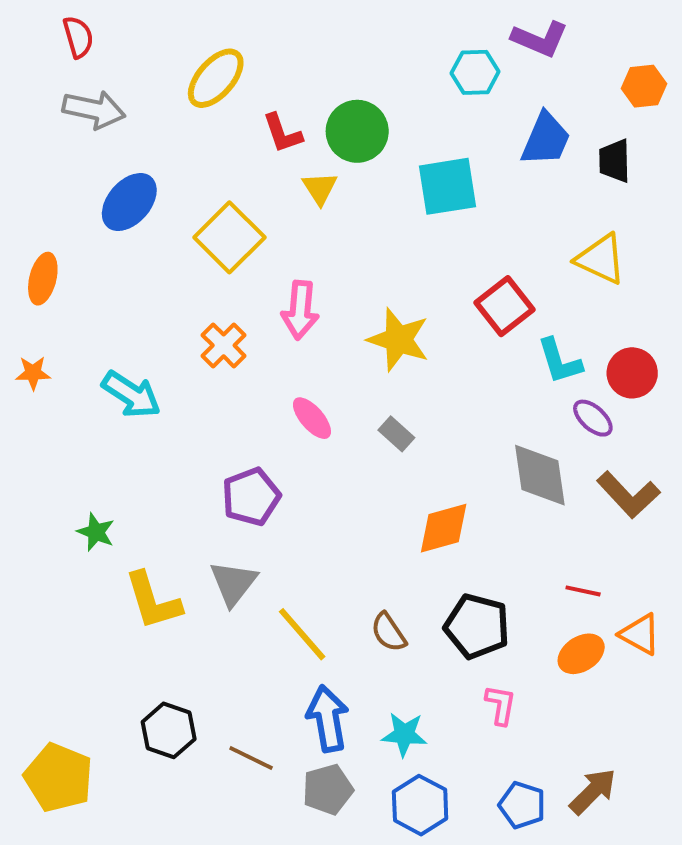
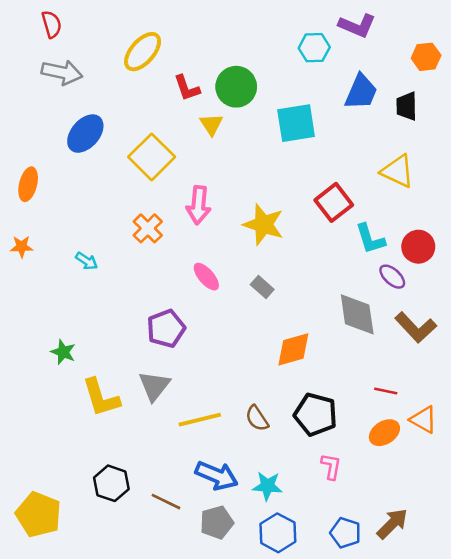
cyan arrow: (131, 395) -> (87, 261), size x0.6
yellow line: (302, 634) -> (200, 420), turned -63
blue arrow: (328, 719) -> (217, 476), turned 123

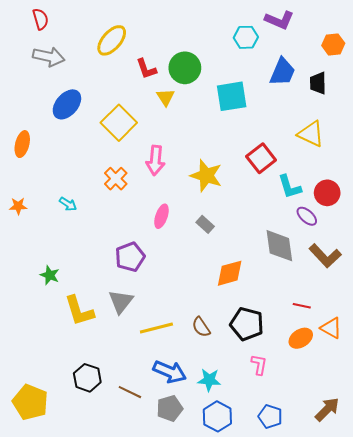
orange star: (22, 247) -> (18, 206), moved
pink ellipse: (206, 277) -> (161, 216), turned 60
brown arrow: (392, 524) -> (327, 409), moved

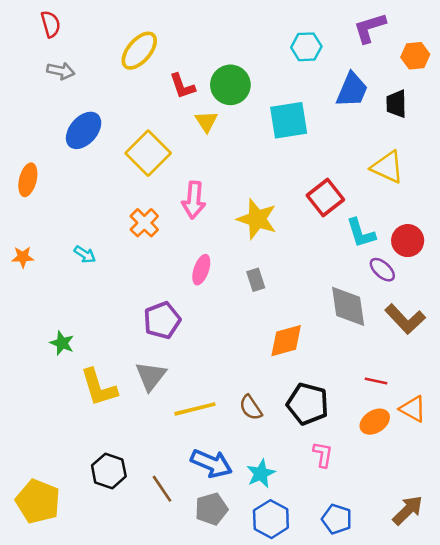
purple L-shape: (279, 20) -> (370, 28), moved, turned 140
gray arrow: (49, 57) -> (61, 71), size x0.7
gray rectangle: (205, 224) -> (256, 280), turned 30
cyan star: (209, 380) -> (261, 473), turned -30
brown line: (130, 392) -> (162, 489), turned 30

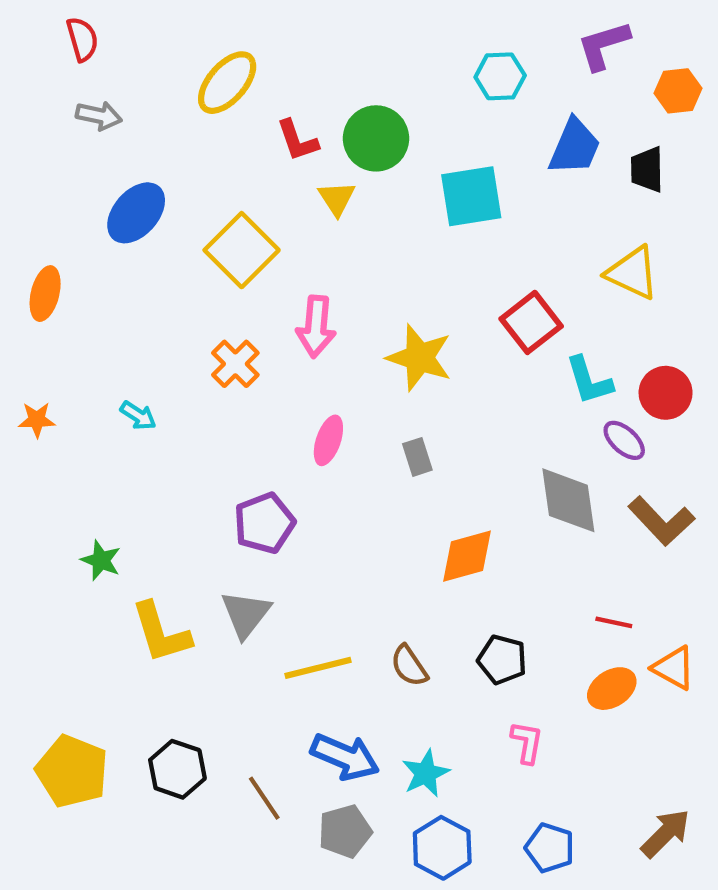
black pentagon: (308, 404) -> (502, 660), size x0.7
yellow pentagon: (38, 501) -> (72, 771), moved

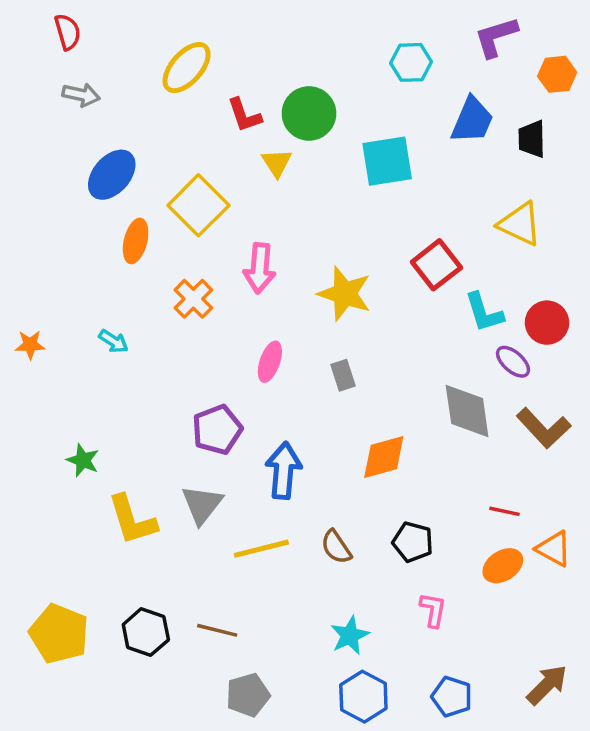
orange ellipse: (45, 294) -> (136, 241), moved
blue arrow: (345, 757) -> (283, 471), moved, turned -108
brown line: (264, 798) -> (217, 630), moved, turned -42
gray pentagon: (345, 831) -> (248, 695), moved

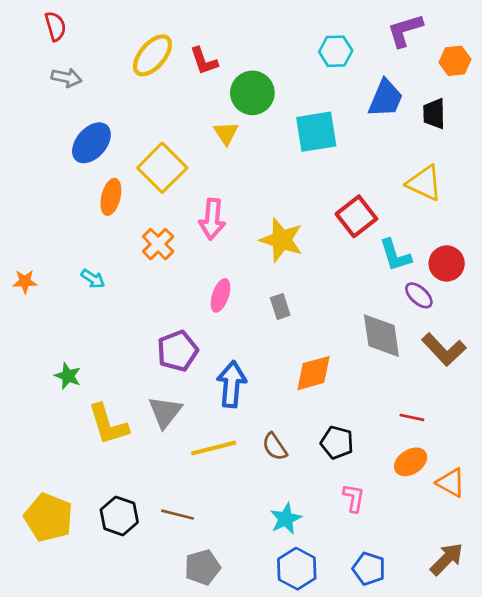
red L-shape: (244, 115) -> (204, 61), moved
orange triangle: (554, 549) -> (451, 483), moved

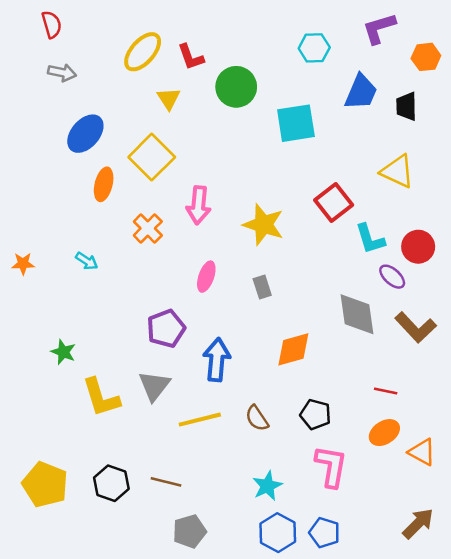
yellow triangle: (226, 133) -> (169, 99), moved
pink L-shape: (354, 498) -> (331, 466), size x1.6
blue pentagon: (369, 569) -> (325, 533), moved

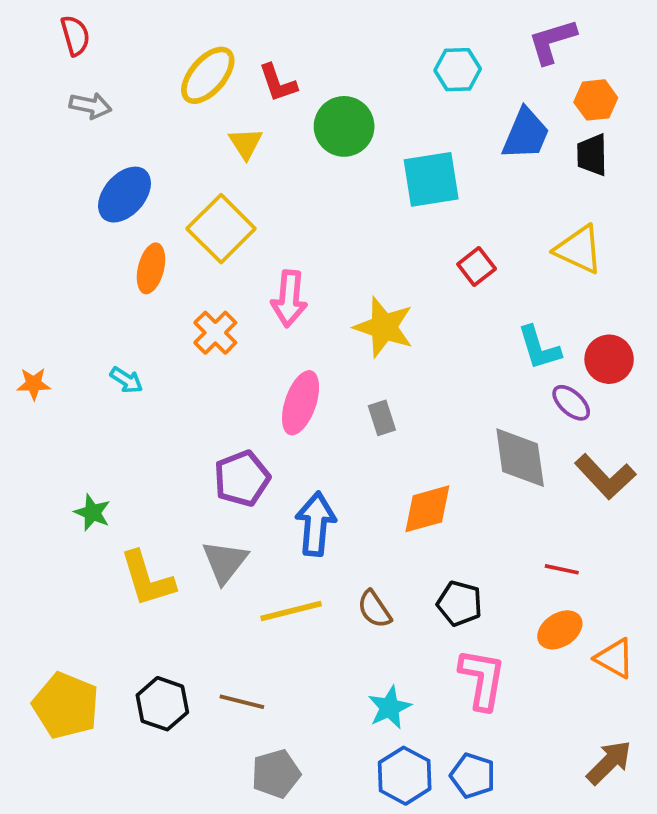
orange hexagon: (426, 57) -> (596, 100), moved
red square: (334, 203) -> (477, 266), moved, size x0.7
pink ellipse: (206, 277) -> (301, 403), size x1.4

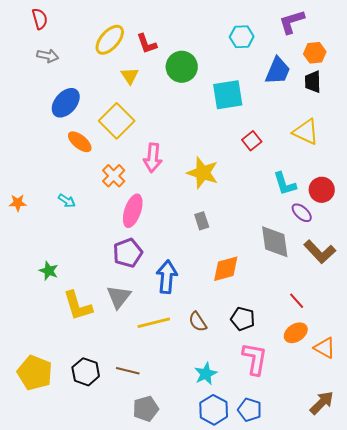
orange ellipse: (151, 268) -> (80, 142), turned -65
pink ellipse: (301, 403) -> (133, 211), moved
red line: (562, 569) -> (297, 301), turned 36

